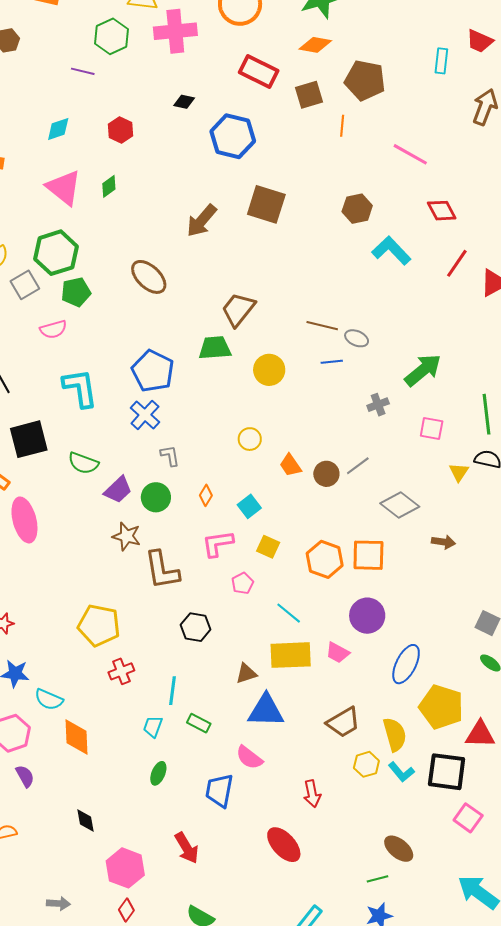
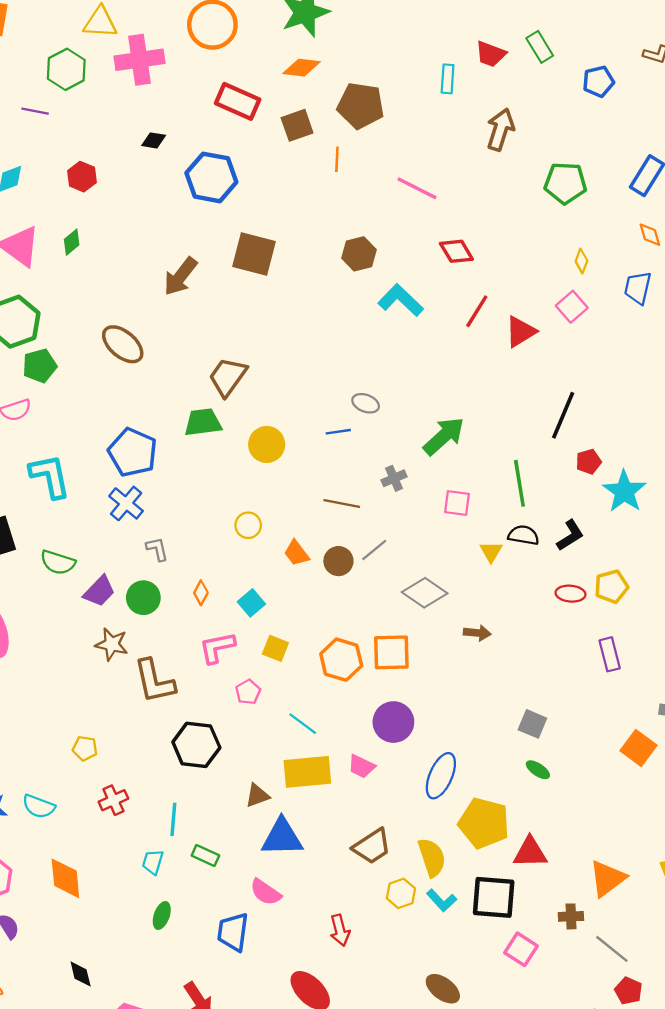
brown line: (322, 326) -> (342, 503), moved
yellow pentagon: (99, 625) -> (85, 748), size x0.5
black hexagon: (196, 627) -> (196, 745), size x1.4
cyan semicircle: (49, 699) -> (39, 806), moved

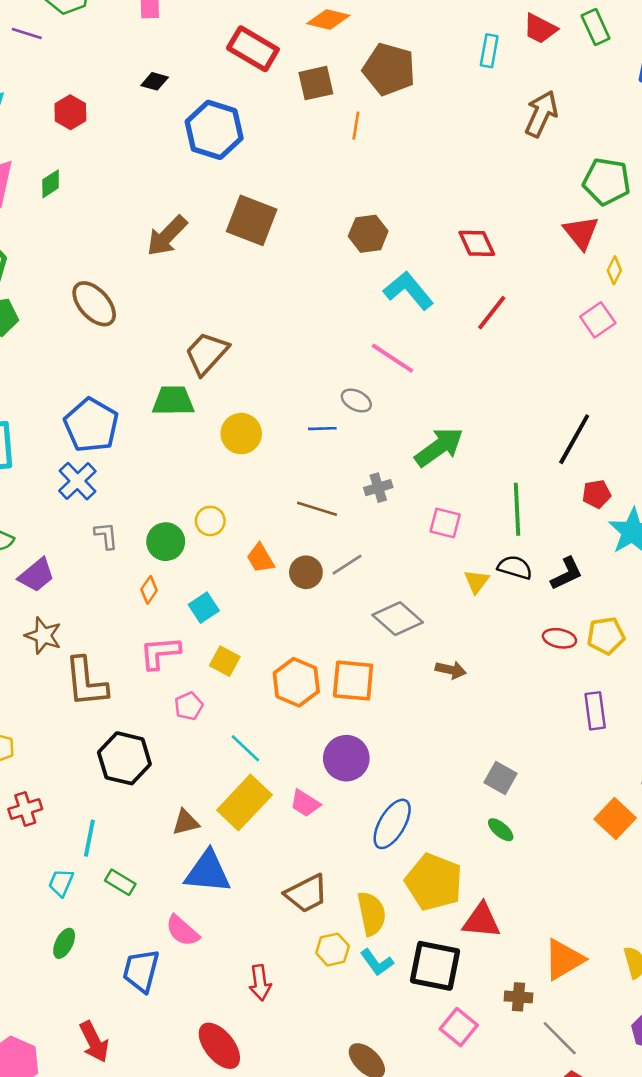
pink line: (417, 188) -> (392, 358), moved
red triangle: (521, 332) -> (581, 233), moved, turned -44
green circle: (143, 598) -> (166, 542), moved
yellow rectangle: (307, 772) -> (244, 802), turned -48

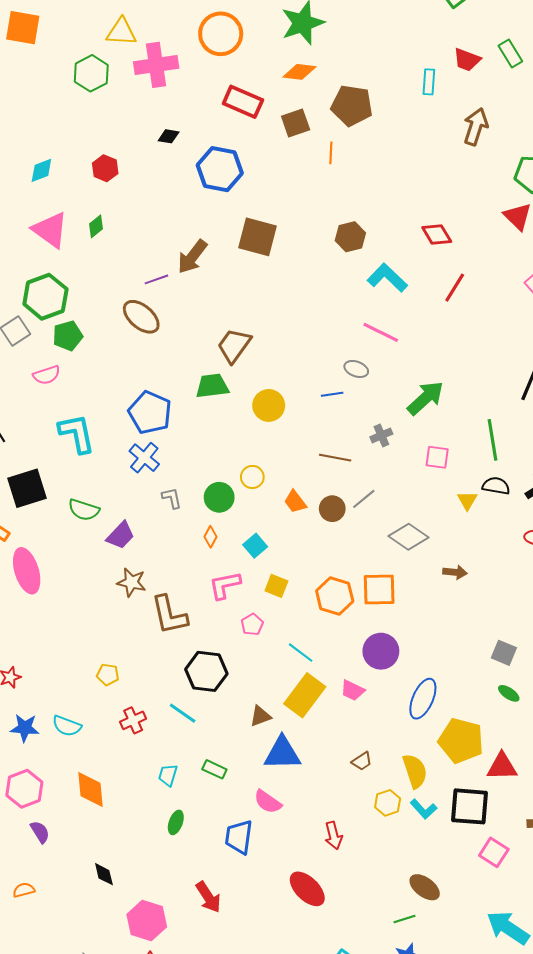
purple line: (27, 34) -> (156, 279), moved, turned -30
cyan line: (89, 838) -> (183, 713), moved, turned -60
brown trapezoid: (306, 894) -> (362, 761), size x0.6

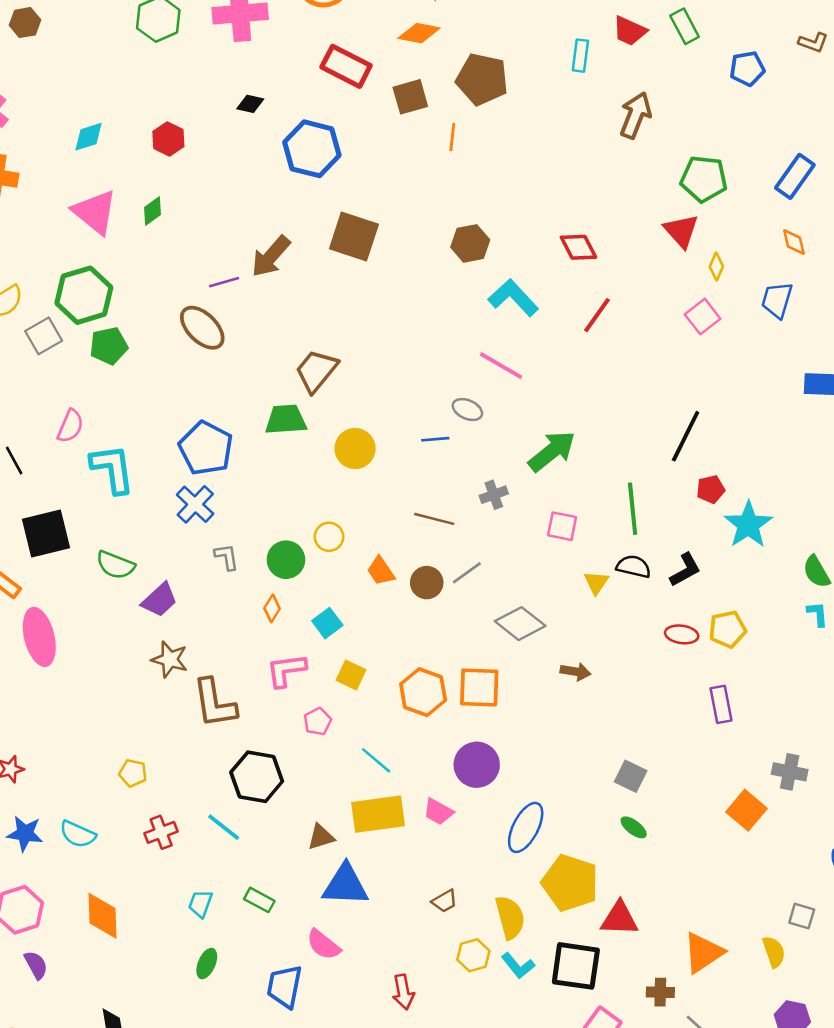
pink semicircle: (47, 375) -> (70, 426), moved, turned -52
yellow rectangle: (305, 695) -> (378, 814), turned 42

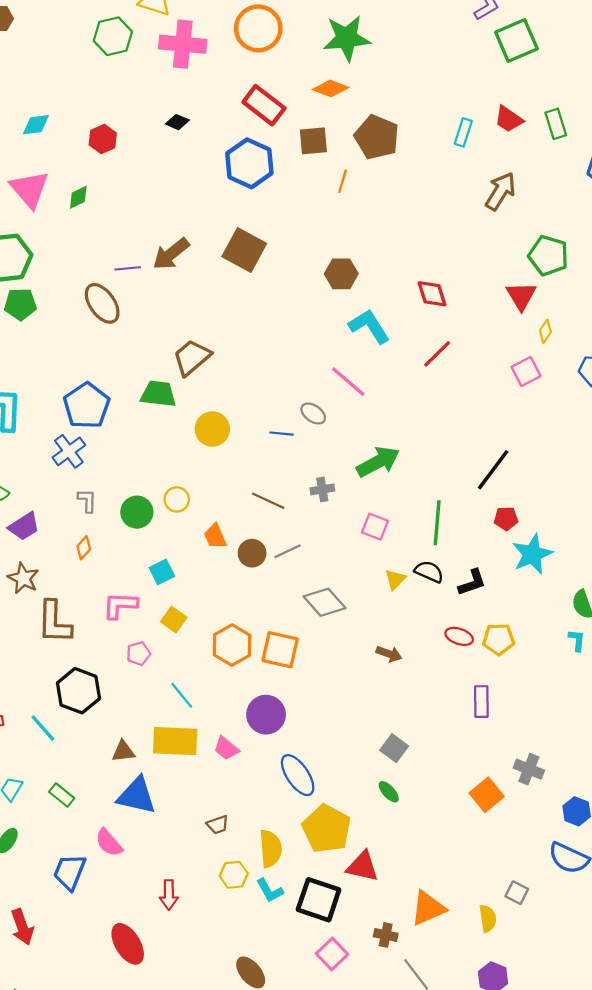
blue hexagon: (312, 149) -> (249, 163), moved
orange diamond: (272, 608) -> (84, 548), moved
brown arrow: (576, 672) -> (389, 654), moved
blue ellipse: (526, 827) -> (298, 775), turned -72

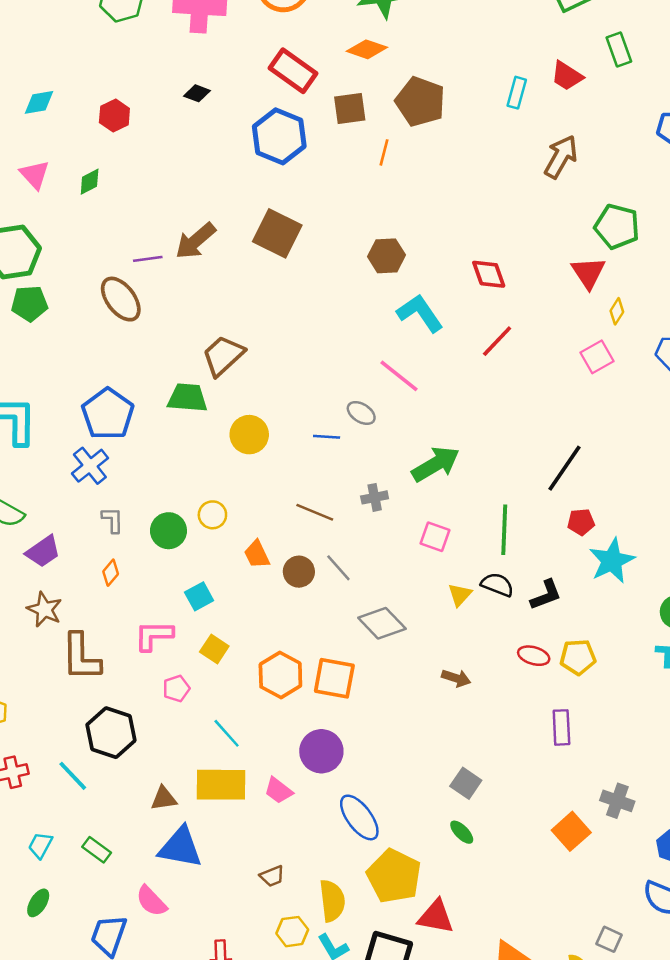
green rectangle: (556, 124) -> (619, 50), moved
pink triangle: (29, 189) -> (35, 175), size x0.7
gray line: (288, 551) -> (338, 568), turned 76

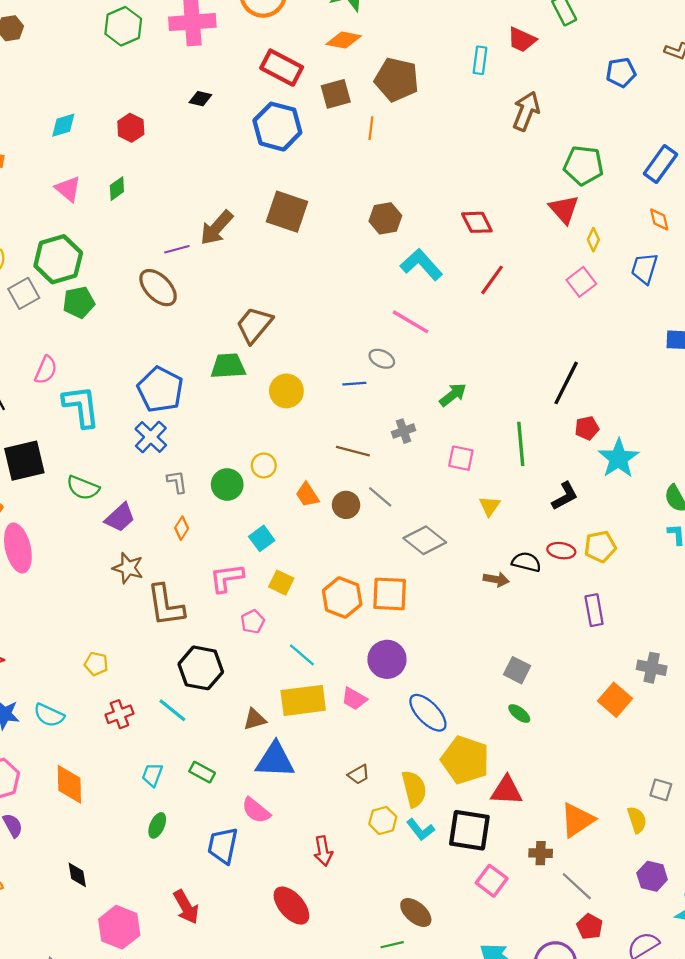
green arrow: (436, 464) -> (453, 395), size x0.7
black semicircle: (497, 585) -> (526, 562), moved

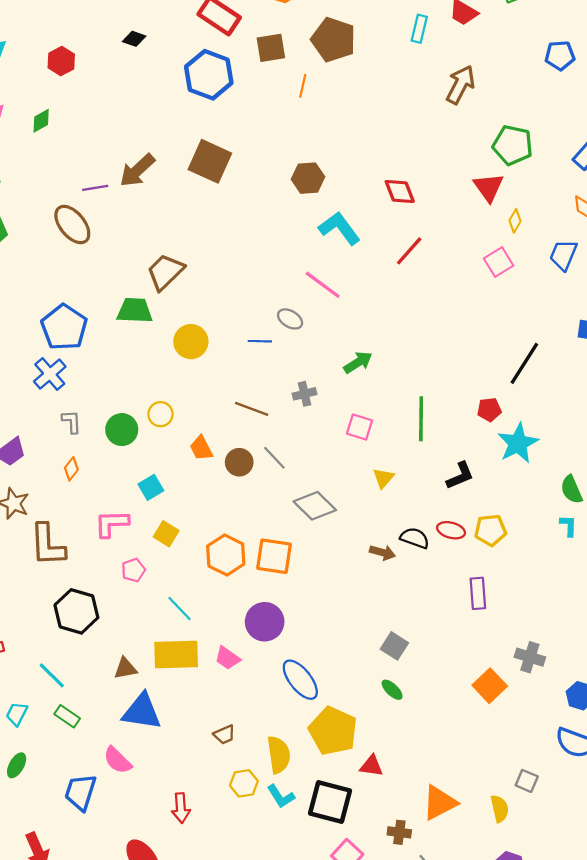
black line: (566, 383) -> (524, 363), moved
cyan line: (172, 710) -> (52, 675), moved
red triangle: (507, 791) -> (371, 766), size x0.7

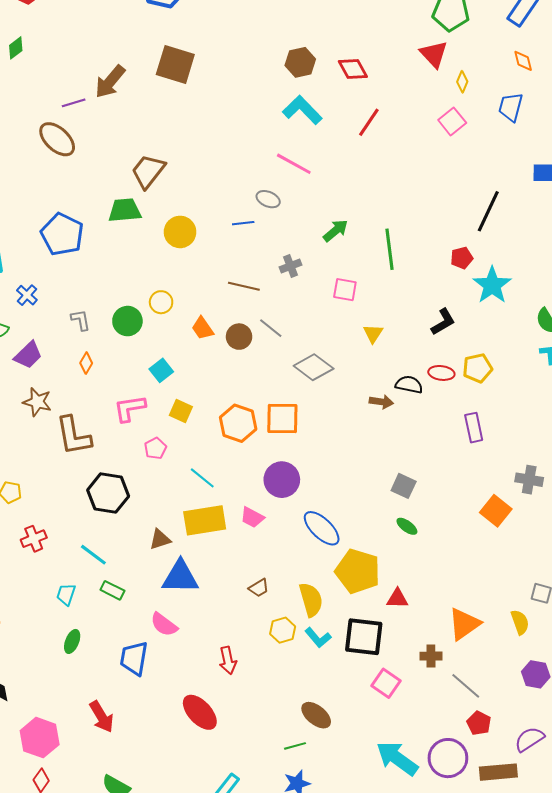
brown hexagon: (308, 178) -> (300, 62), moved
blue cross: (50, 374) -> (27, 295), moved, size x0.7
green line: (421, 419) -> (390, 249), moved

